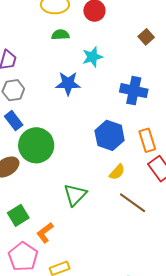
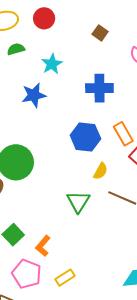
green triangle: (75, 195) -> (78, 202), moved

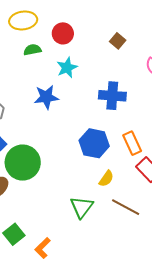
red circle: (44, 18) -> (63, 33), moved

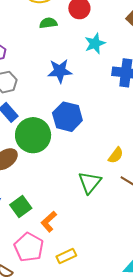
cyan star: (67, 68) -> (95, 43), moved
blue hexagon: (94, 143) -> (67, 117), moved

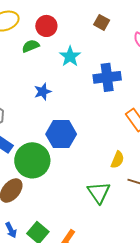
green semicircle: (48, 23) -> (31, 46), moved
blue star: (60, 71) -> (43, 92), size x0.7

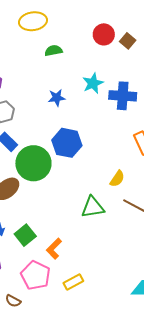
red circle: (46, 26) -> (104, 34), moved
cyan star: (70, 56) -> (93, 83), moved
green triangle: (99, 192) -> (93, 207), turned 45

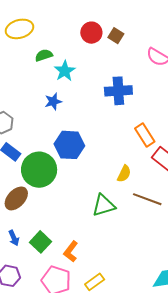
cyan star: (93, 83) -> (65, 71), moved

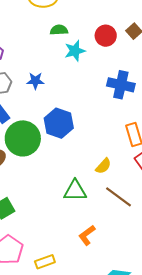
red circle: (91, 33) -> (106, 36), moved
blue star: (53, 101) -> (35, 81), moved
orange L-shape: (71, 251) -> (87, 235), moved

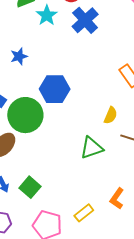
blue cross: (121, 85) -> (85, 20), moved, turned -36
orange L-shape: (87, 235) -> (117, 198), moved
yellow rectangle: (45, 262) -> (84, 213), moved

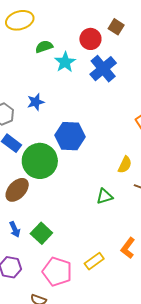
green triangle: (92, 148) -> (105, 196), size x0.7

